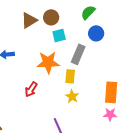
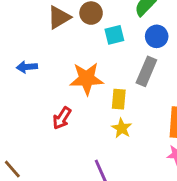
cyan square: (59, 35) -> (114, 35), moved
gray rectangle: (78, 54) -> (146, 71), moved

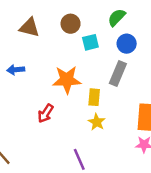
brown triangle: (59, 17) -> (29, 27), moved, turned 45

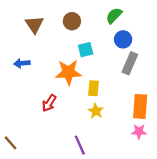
brown triangle: (29, 27) -> (34, 25), turned 42
cyan square: (90, 42) -> (86, 50), moved
gray rectangle: (118, 74) -> (130, 63), moved

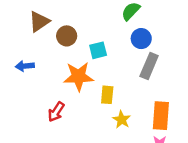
brown circle: (72, 21) -> (67, 36), moved
brown triangle: (34, 25) -> (39, 22), turned 30
yellow star: (96, 111) -> (122, 120), moved

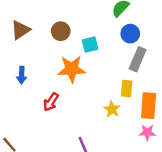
brown triangle: (39, 22) -> (20, 30), moved
blue arrow: (25, 66) -> (22, 75), moved, turned -84
yellow rectangle: (107, 95) -> (127, 89), moved

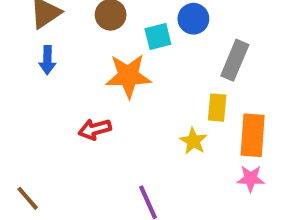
blue circle: (130, 34) -> (193, 19), moved
blue arrow: (22, 75) -> (47, 60), moved
red arrow: (51, 102) -> (95, 129), turned 42

